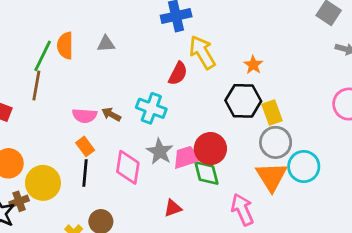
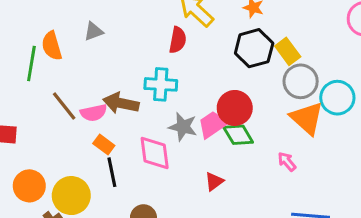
brown line: (36, 86) -> (64, 106), moved, turned -32
brown arrow: (111, 114) -> (121, 103), size x1.6
pink arrow: (242, 210) -> (287, 161), size x0.6

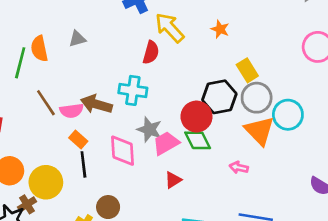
black hexagon: (254, 48) -> (219, 97), moved
pink trapezoid: (213, 124) -> (166, 143), moved
pink arrow: (287, 161) -> (239, 168), turned -42

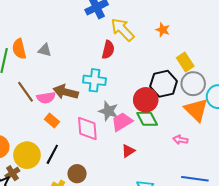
gray triangle: (77, 39) -> (45, 50), moved, turned 32
black line: (83, 164) -> (52, 154), moved, turned 36

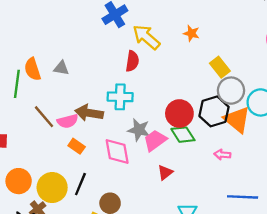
black hexagon: (164, 84) -> (214, 111), moved

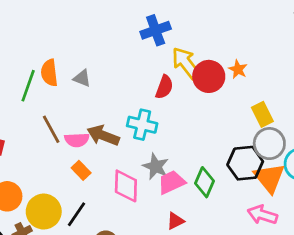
red circle: (179, 114) -> (209, 76), moved
green diamond: (183, 135) -> (204, 182), turned 45
pink arrow: (222, 155) -> (262, 215), moved, size x1.5

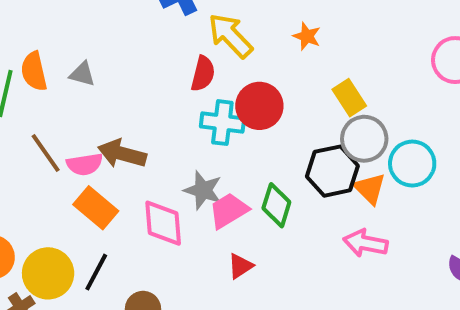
red circle: (209, 76) -> (259, 106), moved
cyan cross: (142, 125) -> (222, 123), moved
orange rectangle: (81, 170) -> (96, 208), size x1.5
orange triangle: (269, 178) -> (370, 189), size x0.7

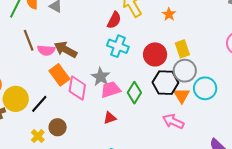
red circle: (259, 106) -> (155, 54), moved
orange rectangle: (96, 208) -> (59, 75), moved

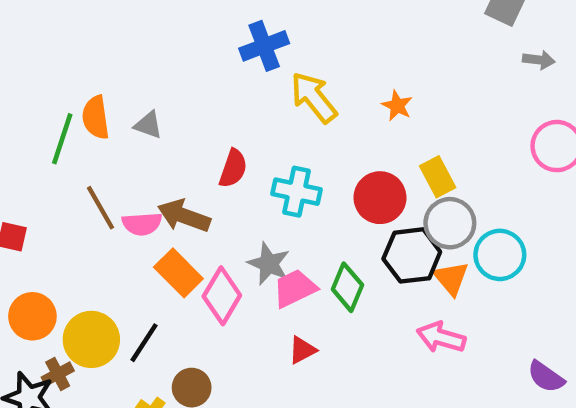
red semicircle: (114, 20) -> (233, 168), moved
pink diamond: (77, 88) -> (222, 296), turned 30

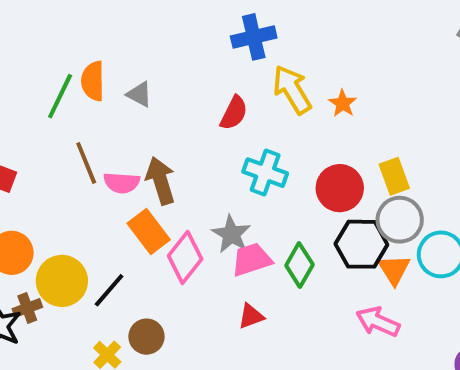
orange star: (397, 106) -> (343, 103), moved
red semicircle: (233, 168) -> (234, 113), moved
brown arrow: (184, 216) -> (161, 181), turned 45

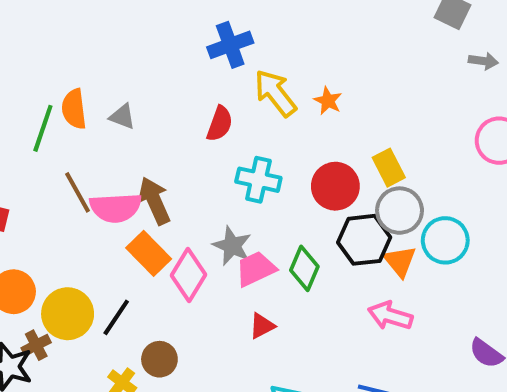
pink semicircle: (122, 183) -> (116, 208), size x1.4

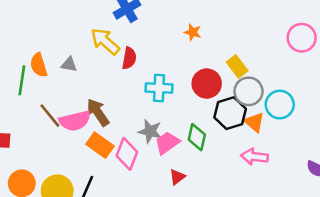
yellow arrow: (275, 93) -> (105, 41), moved

